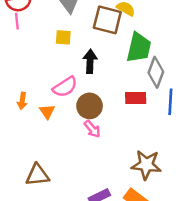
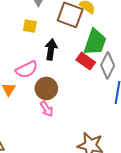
red rectangle: (136, 98) -> (86, 61), moved, turned 30

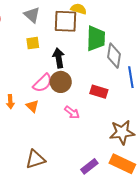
red rectangle: (86, 61) -> (99, 92), moved
brown circle: (46, 88) -> (61, 82), moved

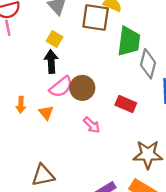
yellow square: (33, 43) -> (54, 39), turned 32
black arrow: (59, 58) -> (51, 62), moved

